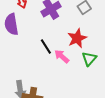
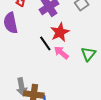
red star: (77, 38) -> (60, 32), moved

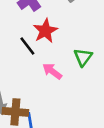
pink arrow: (61, 53) -> (52, 71), moved

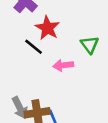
pink arrow: (52, 71) -> (63, 65), turned -30

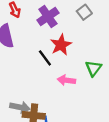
gray arrow: (20, 108) -> (20, 107), turned -66

